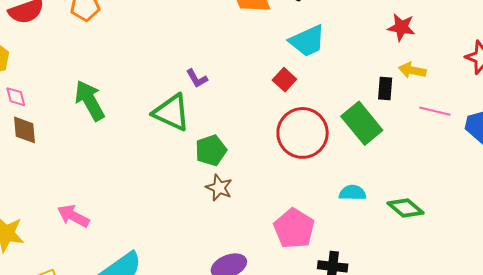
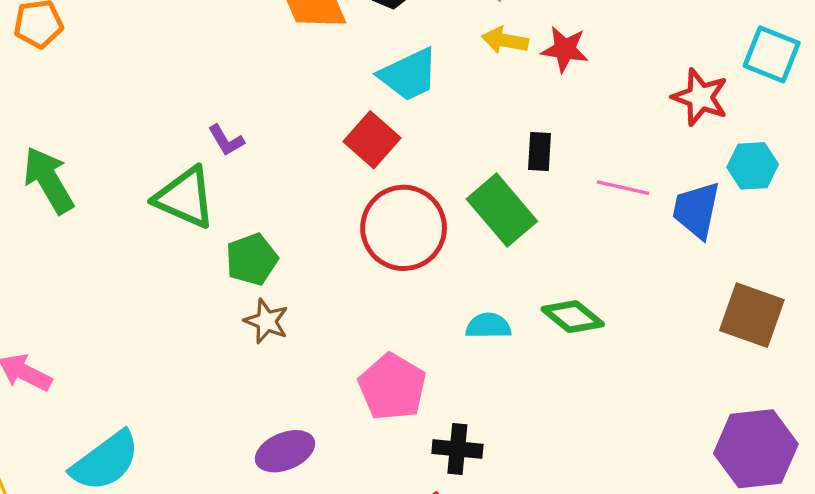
yellow arrow: (412, 70) -> (505, 40), moved
red square: (284, 80) -> (372, 140), size x1.4
green diamond: (406, 208) -> (573, 317), moved

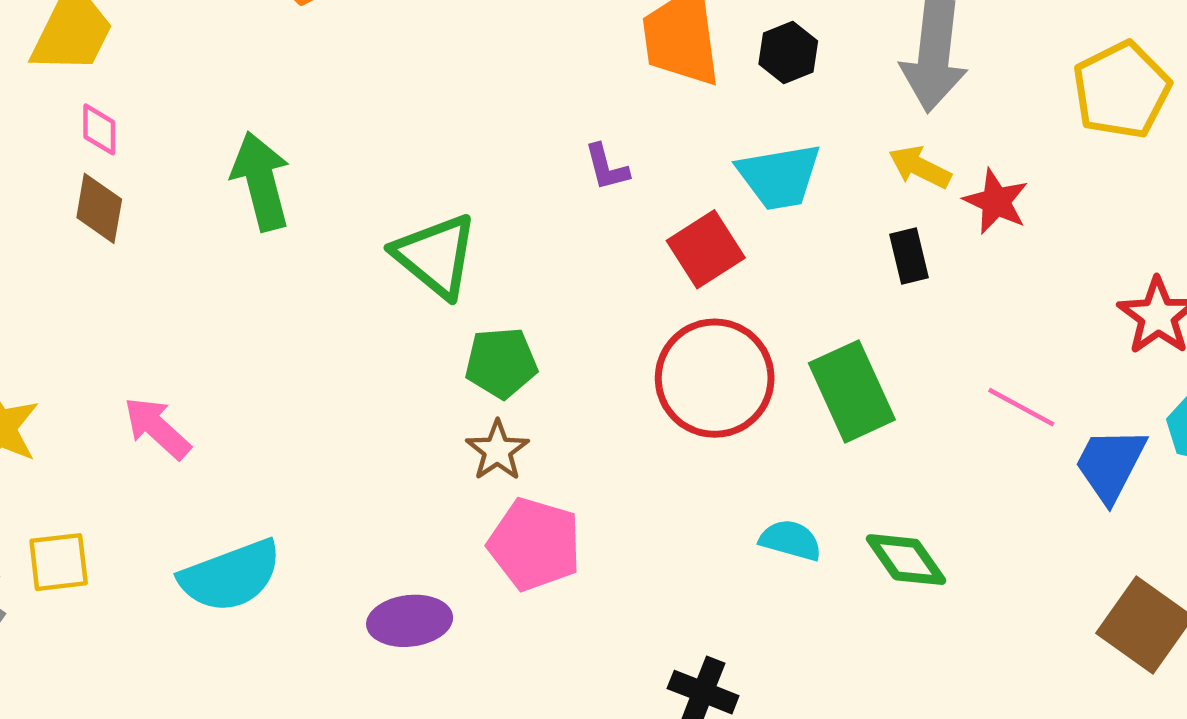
purple L-shape: (226, 140) -> (607, 167), moved
black rectangle: (540, 152) -> (909, 256), moved, turned -33
pink pentagon: (392, 387) -> (535, 544), moved, turned -30
purple ellipse: (285, 451) -> (410, 621), moved

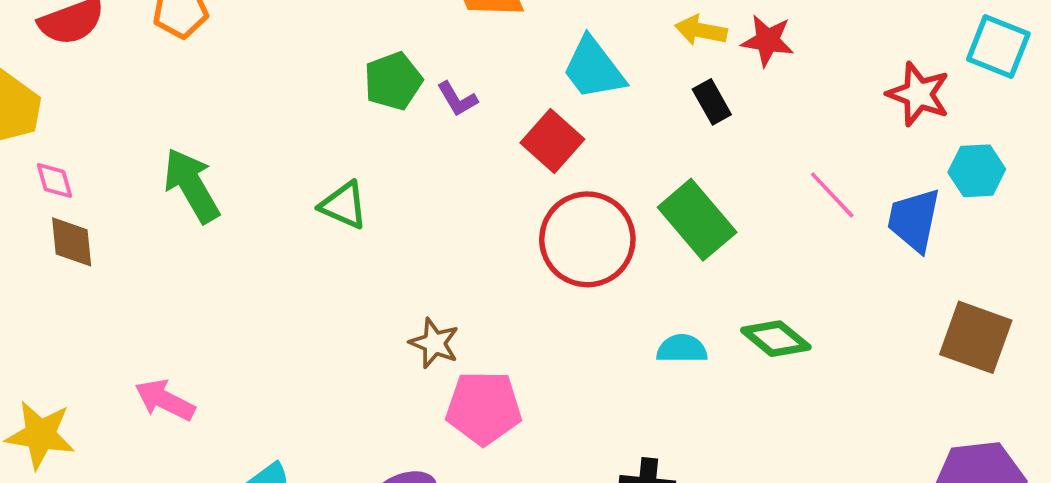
cyan trapezoid: (779, 176) -> (594, 68), turned 78
green triangle: (436, 256) -> (344, 205), size x0.7
green pentagon: (501, 363) -> (393, 81), moved
pink line: (1021, 407) -> (832, 195), turned 34

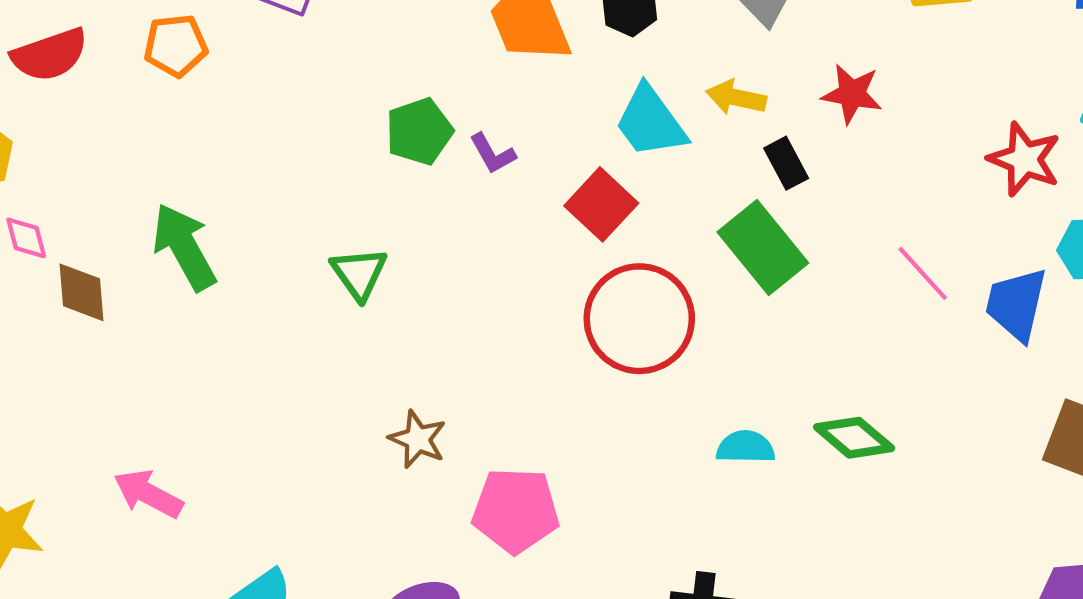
yellow arrow: (701, 30) -> (736, 98), moved
green triangle: (344, 205) -> (359, 273), turned 30
green rectangle: (697, 220) -> (763, 247), moved
brown diamond: (72, 242) -> (81, 292), moved
brown star: (434, 343) -> (418, 439), moved

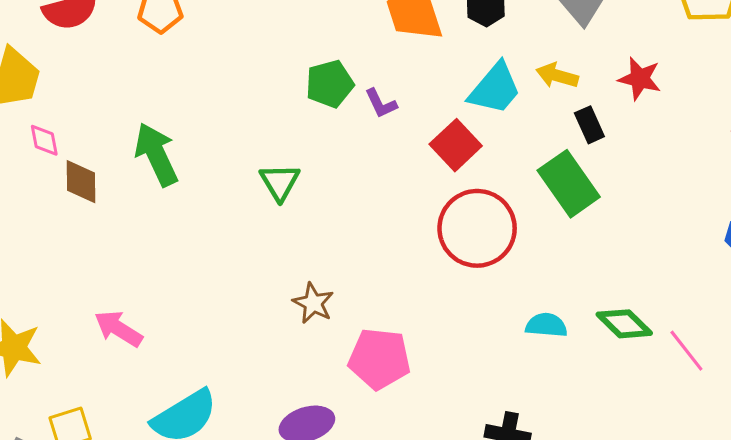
cyan trapezoid: (650, 122) -> (495, 89), turned -108
pink line: (923, 273) -> (686, 351), moved

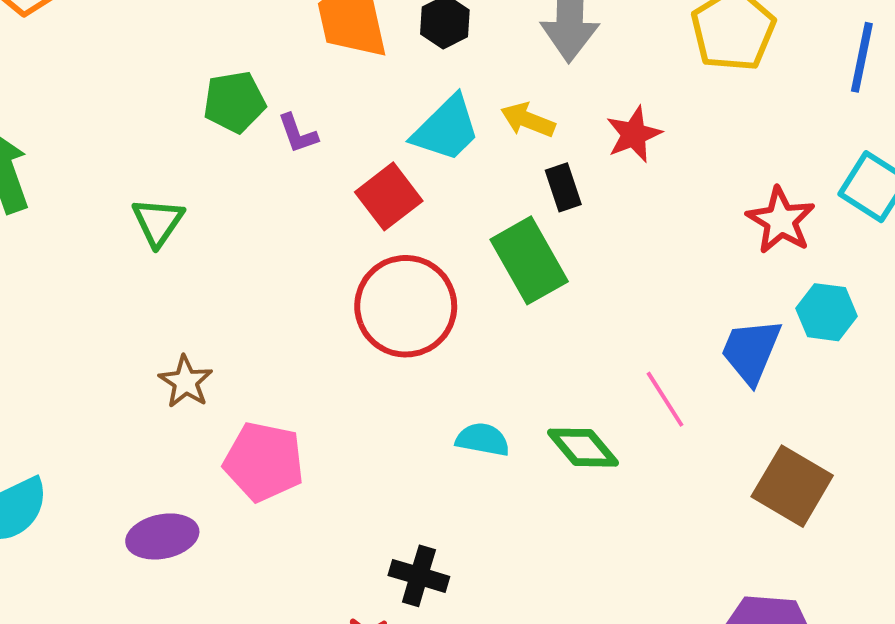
red star: (640, 79) -> (634, 134), turned 30
pink line: (686, 351) -> (665, 399), moved

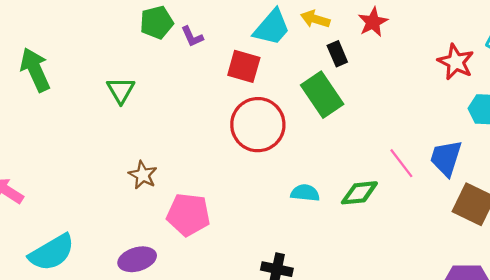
red square: (389, 196) -> (244, 66), turned -32
blue trapezoid: (751, 351) -> (446, 158), moved
green diamond: (583, 448) -> (359, 193), turned -51

